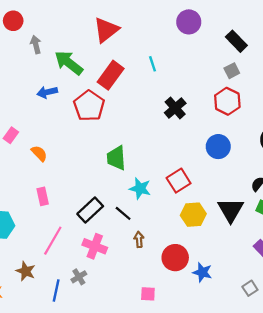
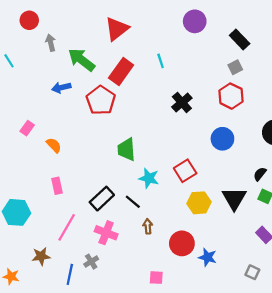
brown star: (26, 271) -> (41, 256), turned -30
gray square: (250, 288) -> (252, 272), turned -32

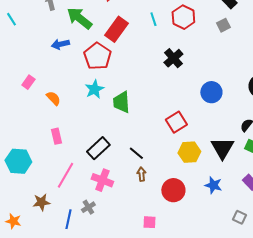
red hexagon: (231, 96) -> (183, 17), moved
cyan star: (149, 178) -> (94, 89), moved, turned 30
black line: (133, 202) -> (136, 153), moved
blue star: (208, 257) -> (213, 185), moved

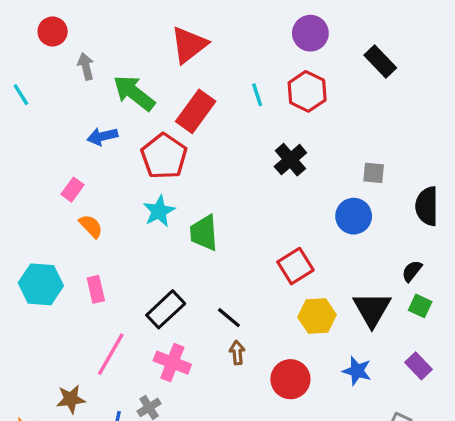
gray square: (223, 25) -> (374, 173), moved, turned 32
pink rectangle: (28, 82) -> (73, 190), moved
cyan hexagon: (18, 161) -> (41, 284), moved

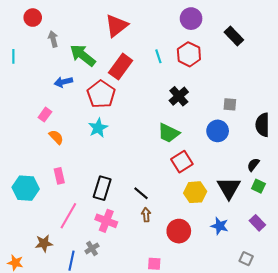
cyan line: (21, 95) -> (13, 56), turned 32
green trapezoid: (204, 233) -> (169, 133), moved, turned -60
cyan hexagon: (41, 284) -> (26, 188), moved
black rectangle: (166, 309) -> (102, 188), turned -30

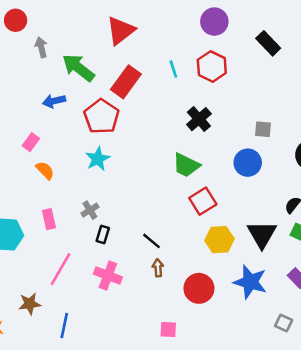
black rectangle: (102, 188) -> (103, 234), size x0.6
blue star: (220, 226) -> (250, 282), size x1.5
gray cross: (92, 248) -> (90, 210), moved

